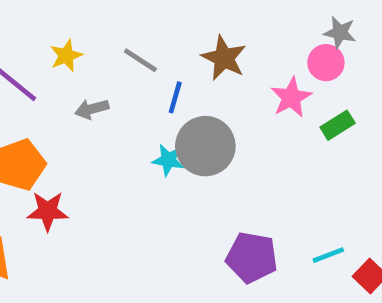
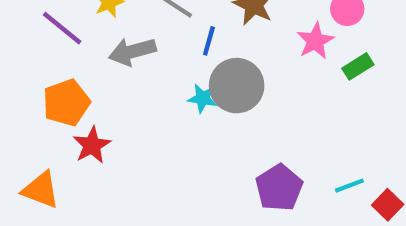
gray arrow: (92, 109) -> (132, 52), size x1.5
red star: (48, 211) -> (92, 145), turned -30
purple pentagon: (252, 257) -> (279, 188), turned 30

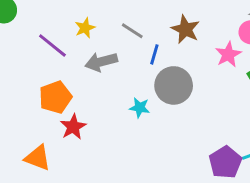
cyan star: (203, 98) -> (140, 108), moved
purple pentagon: (279, 188) -> (225, 162), moved

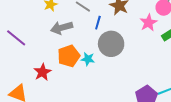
purple line: (52, 46) -> (16, 38), moved
orange pentagon: (55, 97) -> (69, 56), moved

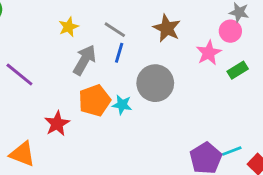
blue line: (98, 23) -> (119, 53), moved
gray arrow: (62, 28) -> (84, 60), turned 135

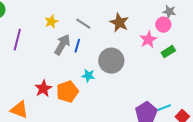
blue line: (119, 53) -> (77, 46), moved
purple line: (19, 74) -> (17, 40), moved, turned 65
orange pentagon: (95, 100) -> (67, 92), moved

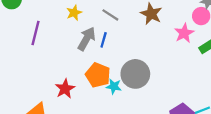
gray circle: (111, 61) -> (135, 74), moved
cyan star: (88, 76) -> (114, 86), moved
orange pentagon: (67, 92) -> (98, 75), moved, turned -30

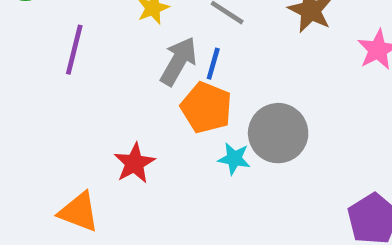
orange pentagon: (98, 75) -> (206, 108), moved

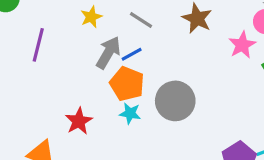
blue line: (213, 64) -> (132, 54), turned 45
cyan star: (234, 159) -> (130, 113), moved

